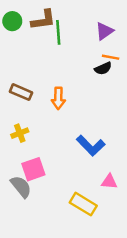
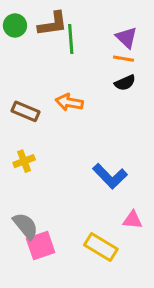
purple triangle: (104, 31) -> (126, 38), turned -42
orange line: (111, 57) -> (123, 59), moved
orange arrow: (58, 98) -> (69, 102), moved, turned 100
pink square: (33, 169) -> (41, 246), moved

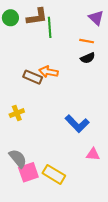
purple triangle: (126, 38) -> (96, 18), moved
brown rectangle: (26, 111) -> (33, 77), moved
yellow rectangle: (101, 247) -> (54, 174), moved

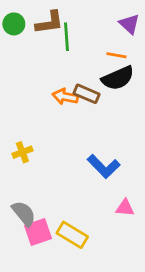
black semicircle: (88, 58) -> (118, 78), size x1.6
brown rectangle: (33, 77) -> (87, 94), moved

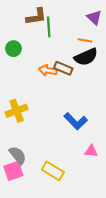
green circle: (14, 24) -> (13, 49), moved
yellow cross: (22, 152) -> (17, 111), size x1.5
pink square: (38, 232) -> (13, 171), moved

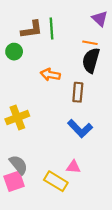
brown L-shape: (36, 17) -> (32, 30), moved
black semicircle: (86, 57) -> (91, 60), turned 130
brown rectangle: (63, 68) -> (78, 92), moved, turned 72
pink triangle: (91, 151) -> (73, 167), moved

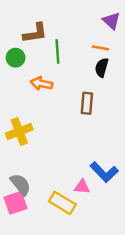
green line: (51, 28) -> (57, 52), moved
black semicircle: (91, 60) -> (102, 68), size x0.7
orange arrow: (50, 75) -> (41, 83), moved
blue L-shape: (80, 128) -> (104, 172), moved

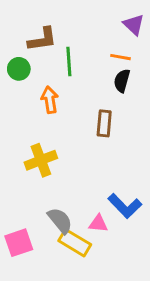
orange arrow: (41, 83) -> (50, 100), turned 70
yellow cross: (19, 131) -> (41, 160), moved
gray semicircle: (20, 184) -> (60, 221), moved

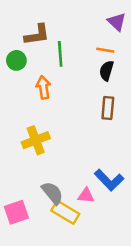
brown rectangle: (104, 123) -> (108, 108), moved

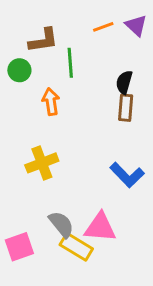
orange line: (105, 50) -> (103, 27), moved, turned -30
brown rectangle: (108, 108) -> (126, 108), moved
blue L-shape: (109, 180) -> (127, 175), moved
pink triangle: (86, 196) -> (100, 227), size x1.6

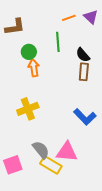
brown L-shape: (43, 40) -> (15, 27), moved
green line: (70, 63) -> (58, 42), moved
green circle: (19, 70) -> (29, 52), moved
black semicircle: (124, 82) -> (83, 55), turned -56

